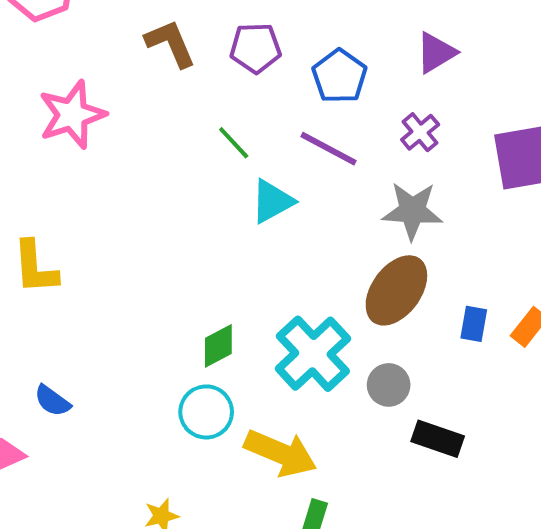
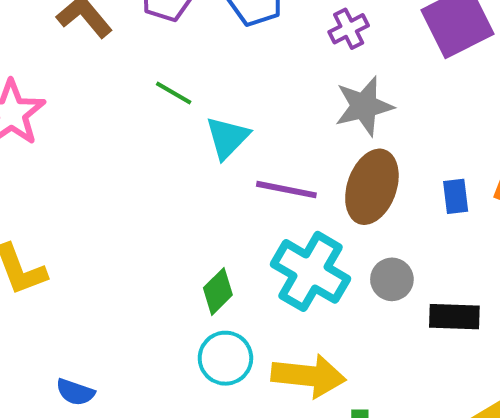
purple cross: (420, 132) -> (349, 29), turned 30
purple line: (328, 149) -> (286, 190), moved

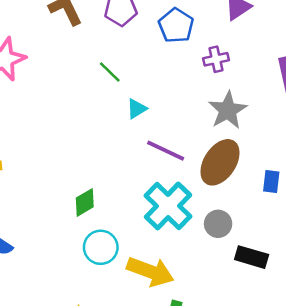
purple cross: (349, 29) -> (216, 59), moved
gray star: (364, 106) -> (228, 110), turned -30
cyan triangle: (227, 138) -> (137, 109), size x0.7
green diamond: (218, 291) -> (85, 202), moved

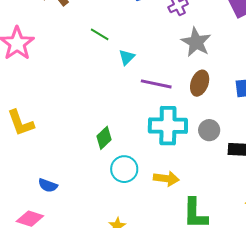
brown ellipse: (220, 162) -> (200, 83), size x0.7
cyan cross: (168, 206) -> (168, 126), turned -30
yellow arrow: (150, 271) -> (166, 179), size x0.7

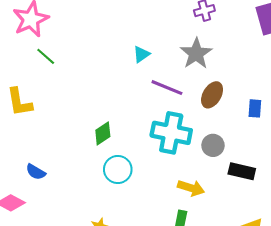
green line: (100, 34) -> (46, 56), moved
gray star: (196, 42) -> (196, 53), moved
yellow arrow: (166, 179) -> (191, 188), moved

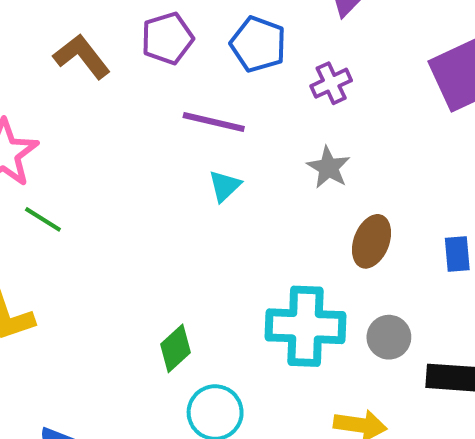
gray star: (196, 53) -> (329, 167), size x0.7
purple line: (167, 88) -> (214, 122), moved

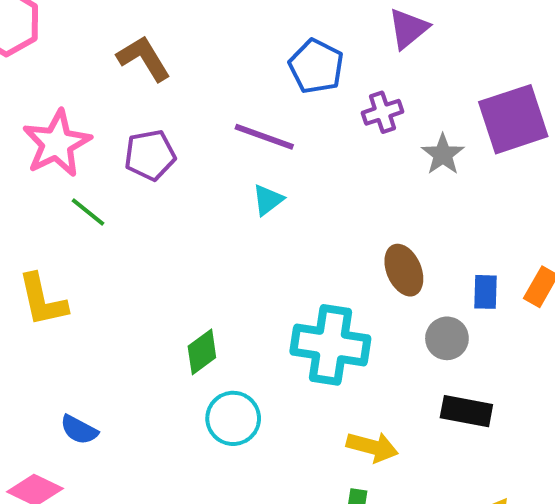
purple pentagon: (167, 38) -> (150, 155), moved
gray star: (329, 167) -> (443, 154), moved
brown ellipse: (372, 241) -> (404, 270), turned -51
gray circle: (389, 337) -> (447, 338), moved

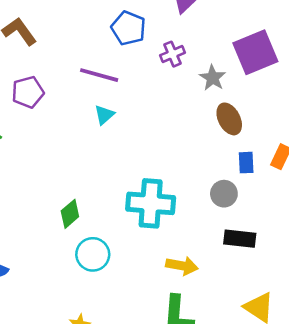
brown ellipse: (404, 270) -> (229, 119), moved

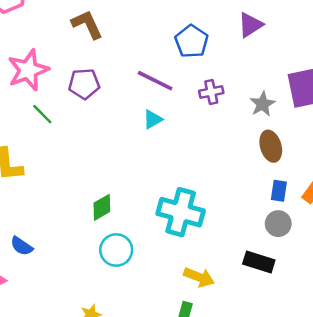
purple cross: (173, 54) -> (211, 92), moved
gray circle: (224, 194) -> (278, 224), moved

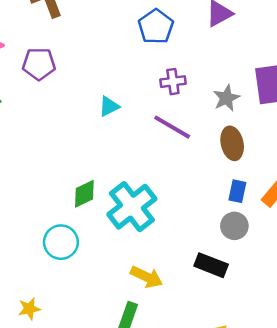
purple line: (155, 81) -> (172, 127), moved
green diamond: (102, 207) -> (84, 194), moved
cyan cross: (181, 212) -> (132, 207), turned 33

